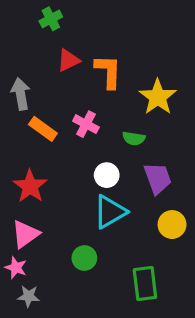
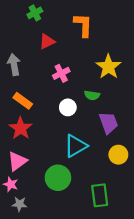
orange L-shape: (108, 71) -> (83, 25), moved
pink cross: (86, 124) -> (61, 73), moved, turned 35
orange rectangle: (43, 129) -> (23, 101), moved
white circle: (107, 175) -> (68, 107), moved
green circle: (84, 258) -> (58, 178), size x1.5

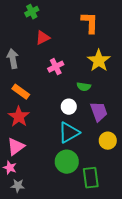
orange L-shape: (83, 25) -> (90, 23), moved
white circle: (68, 107) -> (69, 107), moved
green circle: (58, 178) -> (67, 162), moved

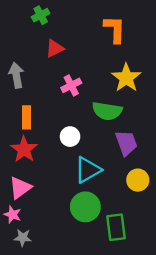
green semicircle: (84, 87) -> (107, 111), size x1.6
orange rectangle: (21, 92) -> (27, 117), turned 54
white circle: (69, 107) -> (70, 137), moved

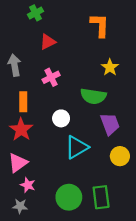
yellow star: (126, 78) -> (110, 67), size x0.7
pink cross: (71, 85) -> (51, 77), moved
green circle: (85, 207) -> (69, 197), moved
pink star: (12, 215) -> (28, 185), moved

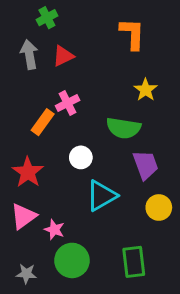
gray arrow: (14, 65) -> (29, 54), moved
orange rectangle: (23, 102) -> (43, 122), moved, turned 36
pink star: (28, 185) -> (54, 230), moved
green circle: (69, 197) -> (72, 260), moved

